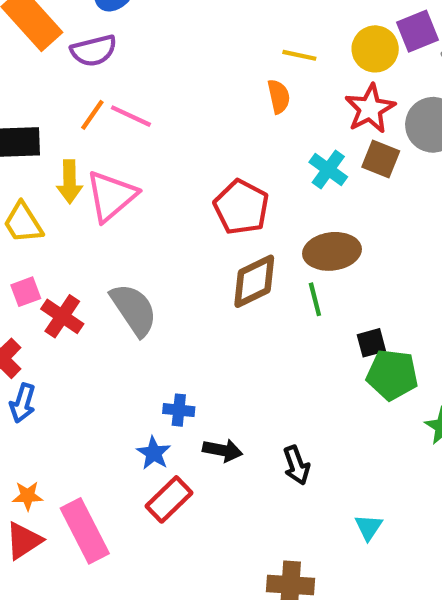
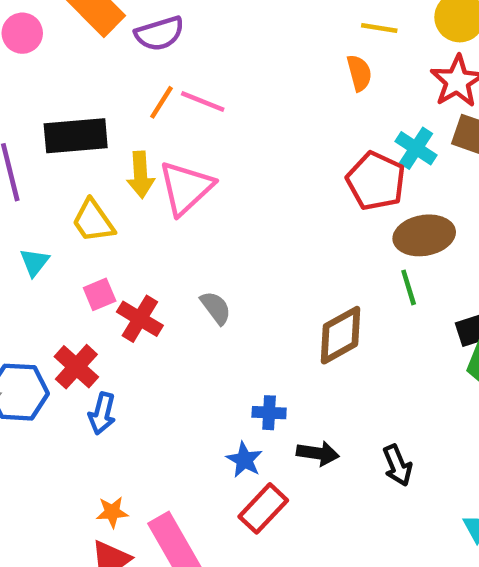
red pentagon: (241, 207) -> (376, 181), moved
brown diamond: (254, 281) -> (340, 335), moved
gray semicircle: (134, 310) -> (216, 308), size x0.6

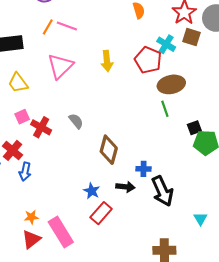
yellow arrow: (141, 175) -> (107, 61), moved
brown diamond: (340, 335) -> (109, 150), moved, turned -44
blue cross: (269, 413) -> (144, 169), moved
black arrow: (397, 465) -> (162, 191), size x1.6

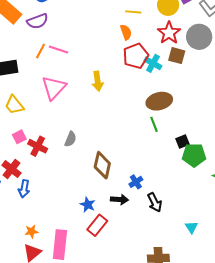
red pentagon: (148, 60) -> (136, 56), moved, turned 30
gray semicircle: (76, 121) -> (70, 139), turned 63
blue cross: (144, 169) -> (136, 182), turned -32
black arrow: (162, 191) -> (155, 202), size x0.7
pink rectangle: (61, 232) -> (60, 245), turned 40

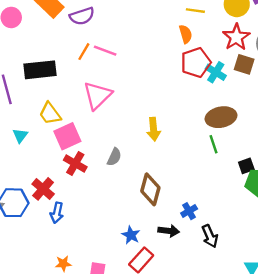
yellow arrow: (98, 81) -> (154, 129), moved
pink square: (19, 137) -> (67, 136), moved, size x1.6

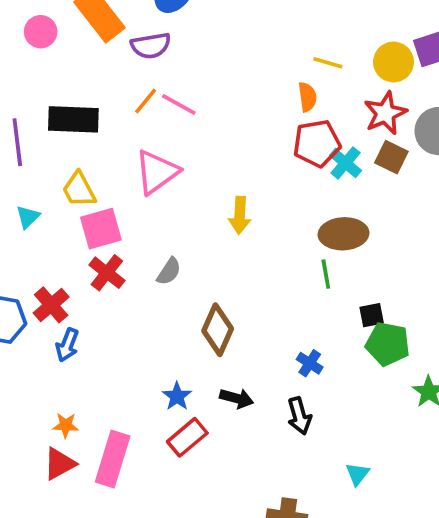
yellow arrow: (154, 129) -> (240, 215), moved
blue cross: (189, 211) -> (310, 363), moved, turned -35

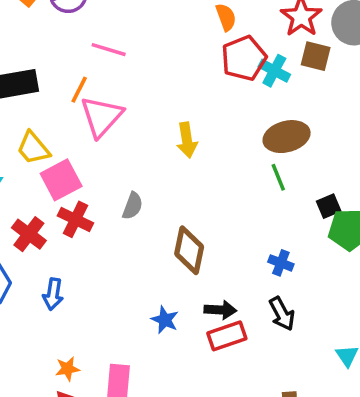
orange line: (146, 101) -> (79, 90), moved
red cross: (51, 305) -> (29, 234), moved
red rectangle: (187, 437) -> (227, 336), moved, turned 33

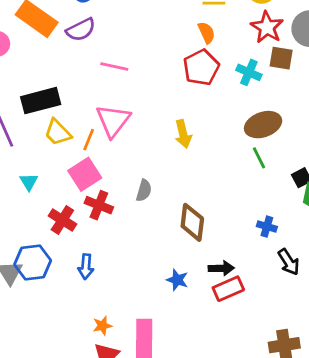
red pentagon: (244, 58) -> (201, 67), moved
orange line: (79, 90) -> (89, 140), moved
yellow trapezoid: (33, 148) -> (58, 132), moved
black arrow: (282, 314) -> (289, 262), moved

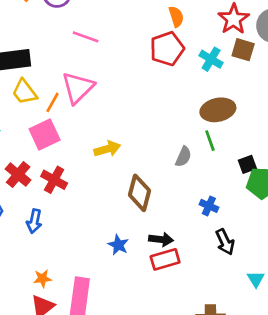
yellow arrow: (183, 134) -> (107, 149), moved, turned -100
gray semicircle: (144, 190) -> (183, 157), moved
red cross: (99, 205) -> (54, 180), moved

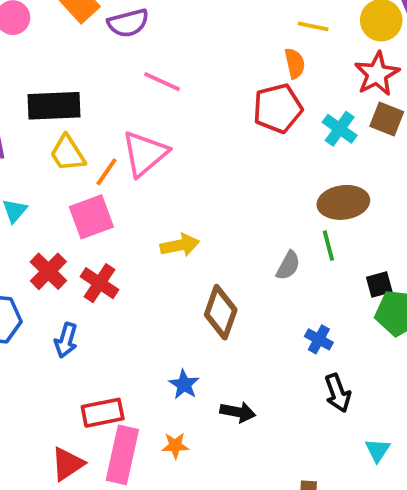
black arrow: (161, 239) -> (238, 412), moved
red rectangle: (165, 259) -> (103, 413), moved
orange star: (42, 278) -> (175, 446), moved

